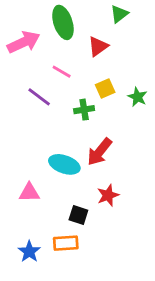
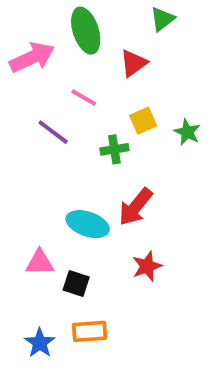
black square: (78, 215) -> (76, 283), moved

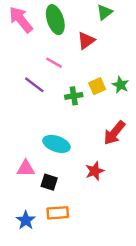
pink arrow: (32, 57) -> (21, 20), moved, turned -104
yellow square: (143, 121) -> (97, 86), moved
red arrow: (136, 207) -> (114, 133), moved

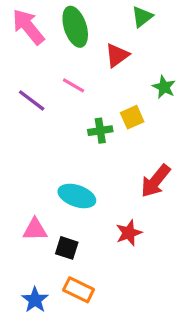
purple line: (34, 85) -> (32, 100), moved
green star: (121, 85) -> (164, 87), moved
orange rectangle: (58, 213) -> (79, 290), turned 30

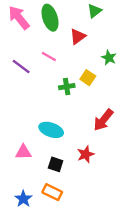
yellow square: (132, 117) -> (88, 78), turned -32
black square: (67, 248) -> (56, 164), moved

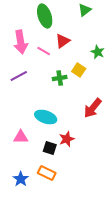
pink arrow: (19, 18) -> (21, 42), moved, turned -150
red triangle: (78, 37) -> (63, 41), moved
purple line: (21, 67) -> (19, 76), moved, turned -66
red star: (86, 154) -> (67, 139), moved

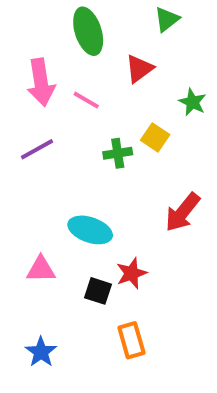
red triangle: (63, 41) -> (139, 69), moved
orange rectangle: (47, 173) -> (131, 340), moved, turned 48

